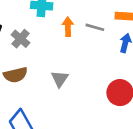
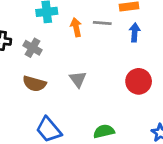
brown semicircle: (15, 75) -> (34, 84), turned 40

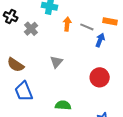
blue arrow: (135, 32) -> (100, 40), moved
brown semicircle: (34, 84) -> (16, 65), moved

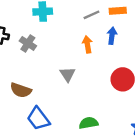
orange arrow: (67, 24) -> (87, 44), moved
gray line: (87, 27) -> (92, 15), moved, turned -32

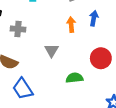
gray cross: (28, 43) -> (18, 29), moved, turned -32
green semicircle: (89, 123) -> (74, 78), moved

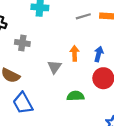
blue arrow: (94, 18) -> (99, 54), moved
orange arrow: (71, 25) -> (75, 53), moved

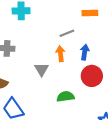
gray line: (83, 16) -> (67, 33), moved

